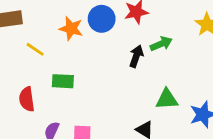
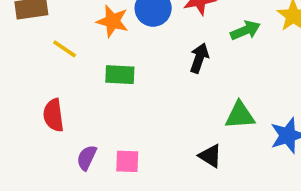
green arrow: (161, 44) -> (245, 30), moved
green rectangle: (63, 81) -> (120, 75), moved

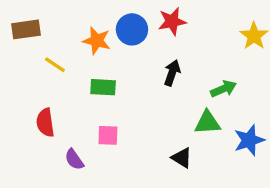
green arrow: (245, 30) -> (223, 89), moved
purple semicircle: (87, 158) -> (74, 159), turned -60
pink square: (127, 161) -> (108, 135), moved

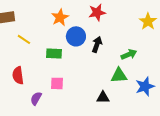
blue circle: (132, 29) -> (76, 36), moved
orange star: (97, 41) -> (60, 17), moved, turned 30
black triangle: (182, 158) -> (103, 97), turned -32
purple semicircle: (74, 159) -> (36, 98), turned 64

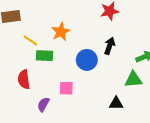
orange star: (60, 17) -> (61, 32), moved
blue circle: (76, 36) -> (87, 60), moved
green rectangle: (54, 53) -> (44, 56), moved

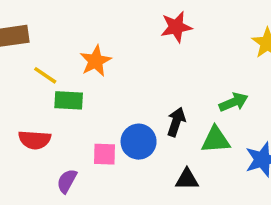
black arrow: (110, 46) -> (176, 122), moved
blue circle: (87, 60) -> (139, 142), moved
red semicircle: (24, 79) -> (35, 140), turned -78

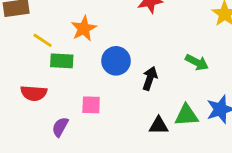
green arrow: (234, 102) -> (197, 62), turned 50
green triangle: (216, 140) -> (187, 115), moved
blue circle: (139, 142) -> (116, 61), moved

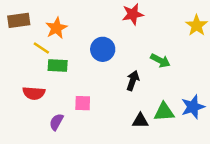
orange star: (84, 29) -> (56, 28), moved
blue circle: (116, 61) -> (103, 49), moved
green arrow: (197, 62) -> (160, 61), moved

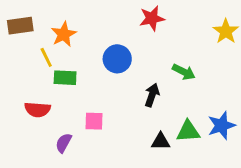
yellow line: (41, 48) -> (46, 57), turned 30

